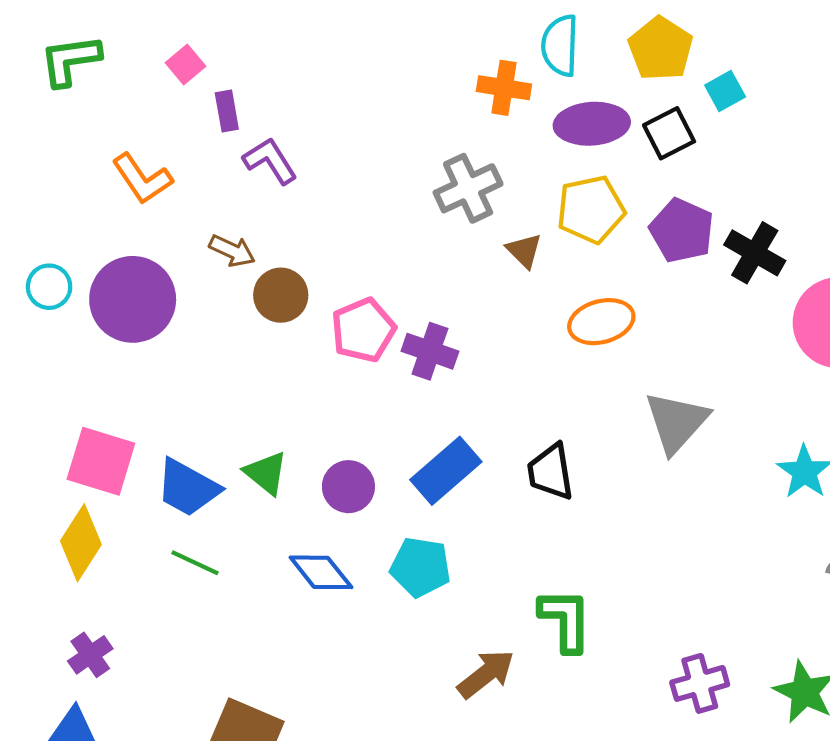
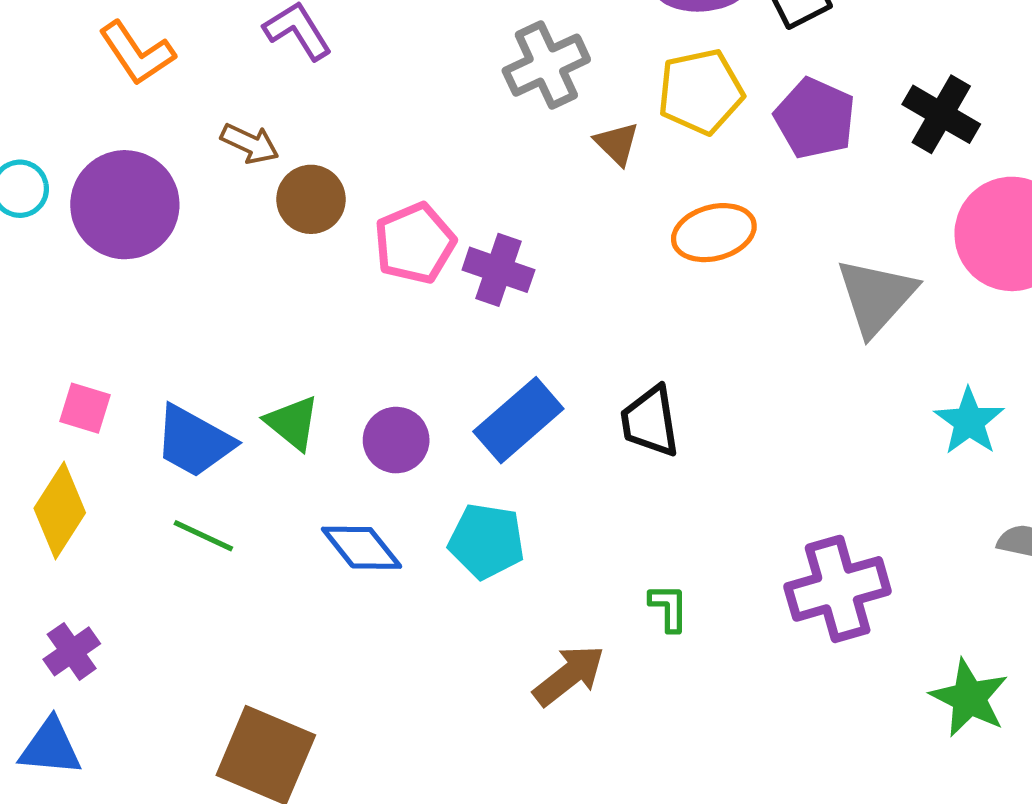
black cross: (755, 253) -> (941, 114), moved
gray triangle: (676, 422) -> (876, 296), moved
pink square: (101, 461) -> (85, 408), size x0.6
green L-shape: (565, 620) -> (669, 608), size x0.6
purple cross: (700, 683) -> (838, 589), moved, size x1.4

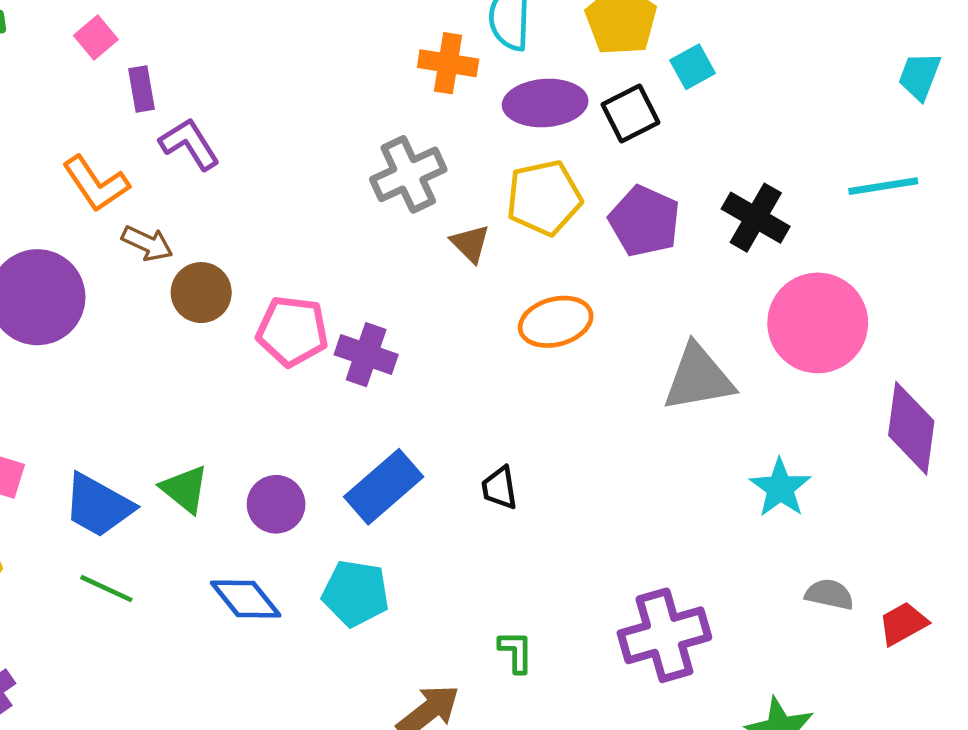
orange L-shape: (137, 53) -> (96, 184), moved
pink pentagon: (415, 243) -> (292, 331), turned 30
gray triangle: (876, 296) -> (698, 378), turned 38
black trapezoid: (650, 421) -> (499, 488), size x0.7

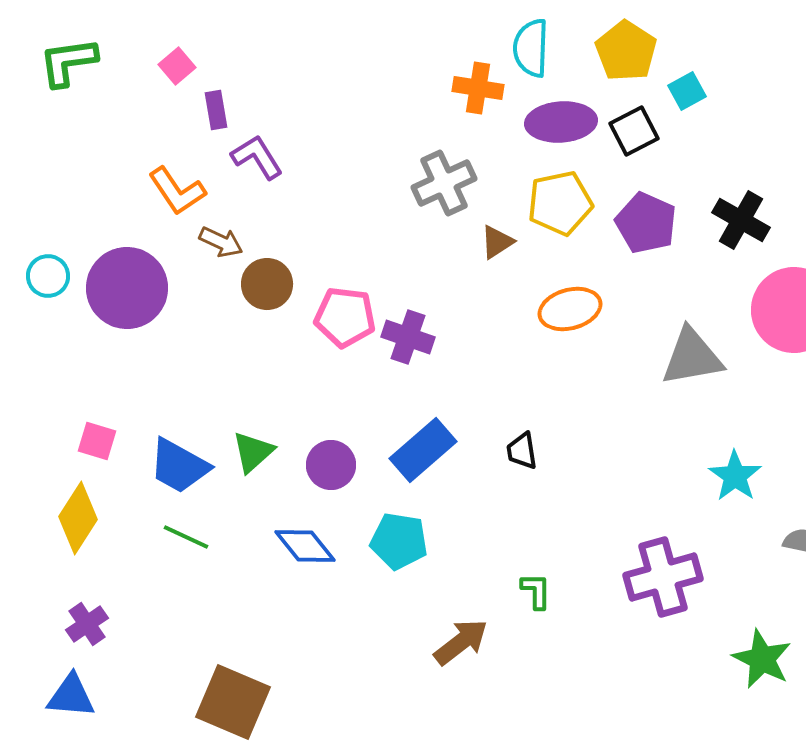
brown triangle: (470, 243) -> (497, 242), turned 42
cyan star: (780, 488) -> (735, 476), moved
green triangle: (185, 489) -> (253, 452), turned 39

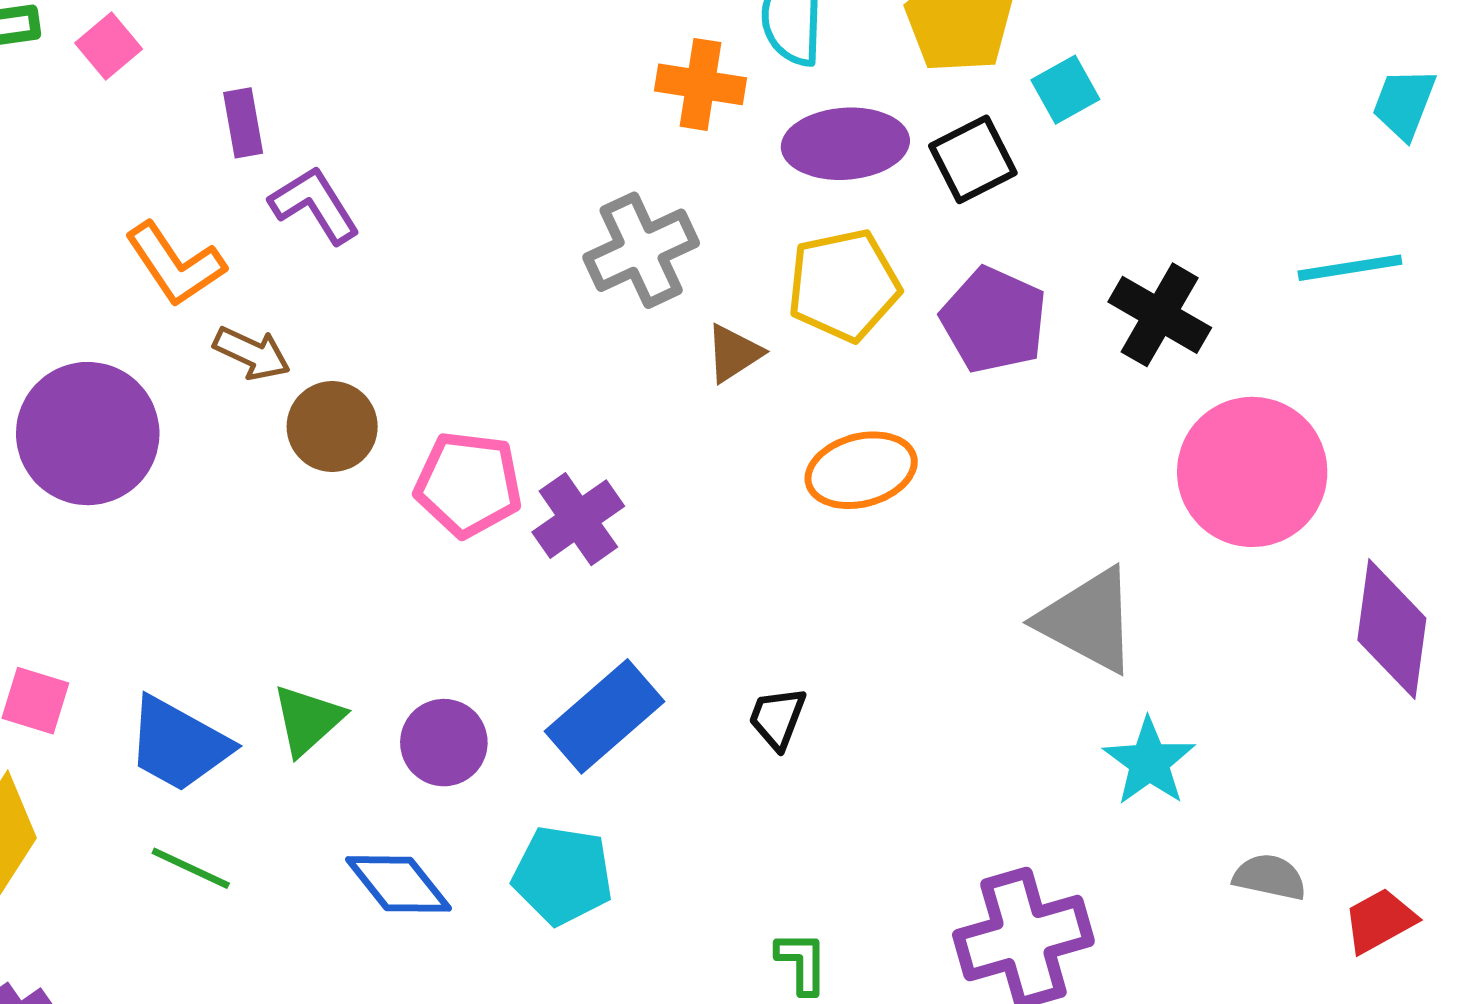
pink square: (177, 66) -> (109, 46), moved
purple cross: (408, 337) -> (578, 519), turned 36
gray triangle: (692, 357) -> (1088, 620), moved, turned 38
black trapezoid: (522, 451) -> (777, 718), turned 30

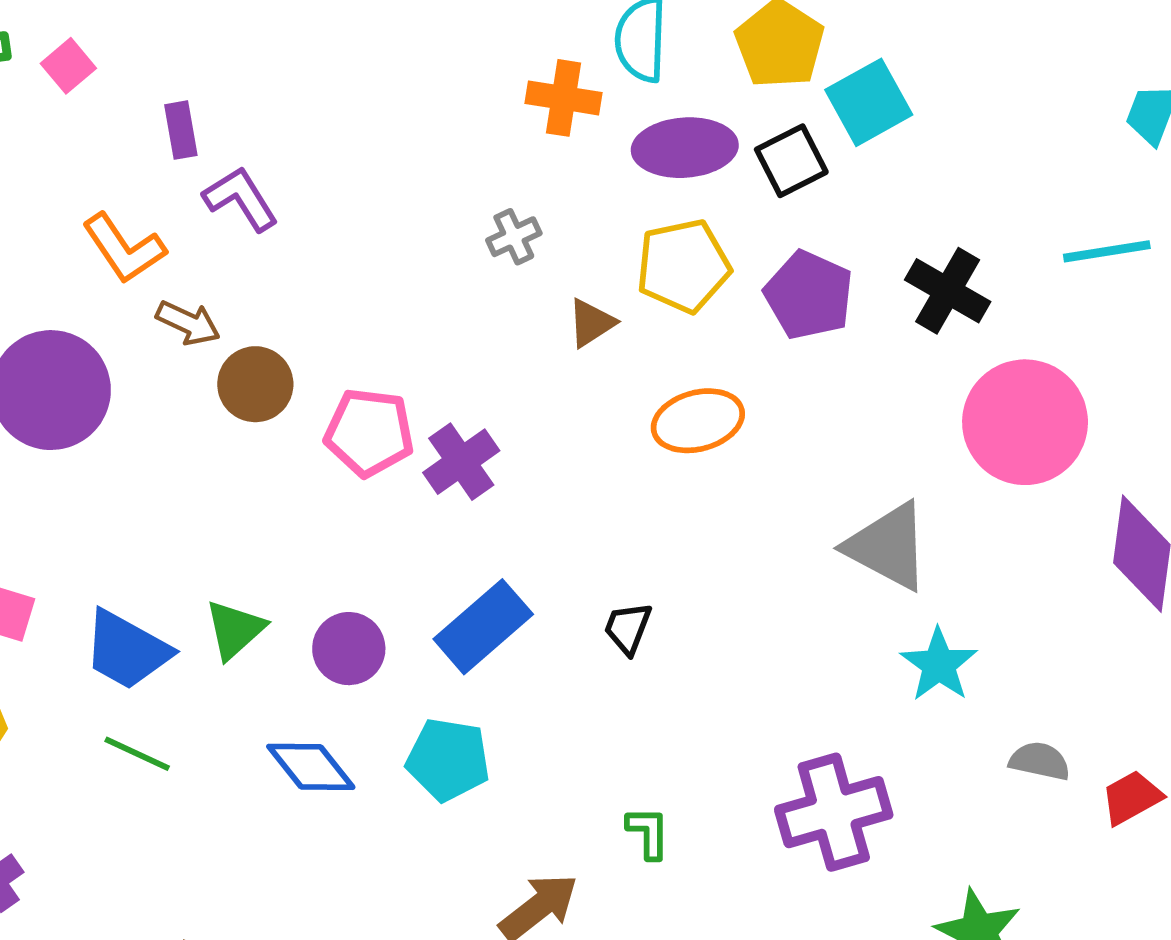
cyan square: (1065, 90) -> (869, 102), size x1.5
gray cross: (641, 250) -> (514, 237), size x0.6

